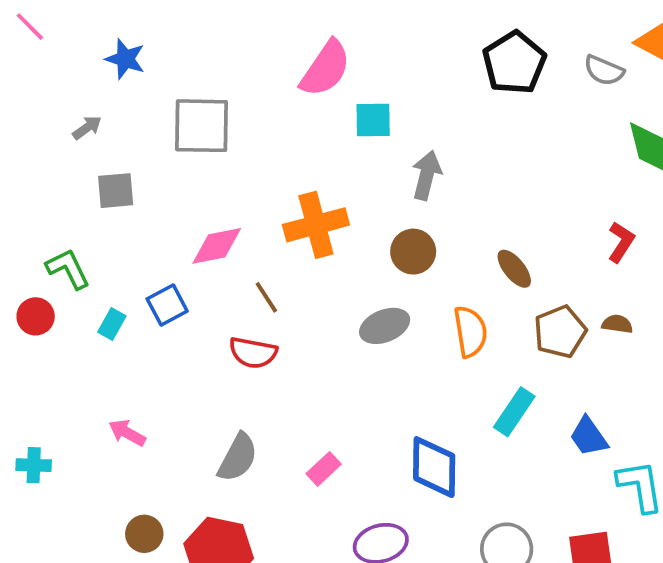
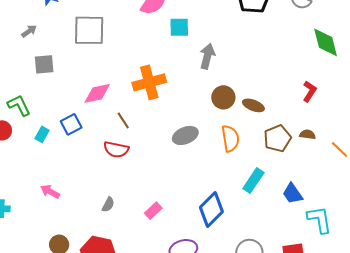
brown circle: (413, 252) -> (223, 97), moved
brown ellipse: (514, 269) -> (253, 105), turned -30
gray semicircle: (238, 458) -> (108, 205), size x0.6
blue diamond: (434, 467) -> (211, 210), turned 44

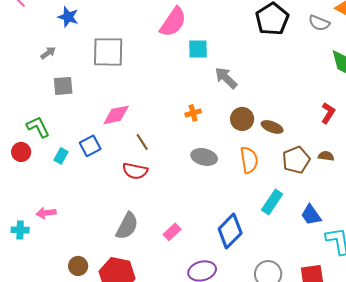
gray arrow: (207, 56) -> (226, 78), turned -60
orange cross: (149, 82) -> (193, 113), moved, size x0.5
gray ellipse: (185, 135) -> (204, 157), turned 35
pink arrow: (50, 192) -> (46, 213), moved, turned -36
gray semicircle: (108, 205) -> (127, 226), size x1.8

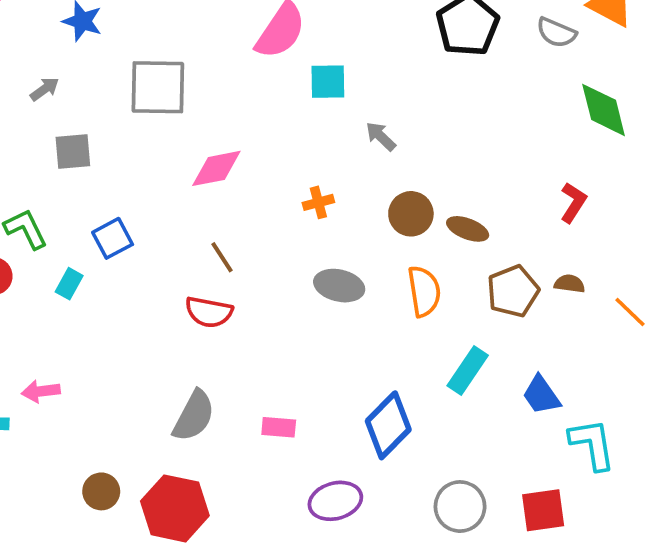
gray arrow: (226, 78) -> (381, 136), size x0.7
pink diamond: (116, 115) -> (216, 168), moved
blue square: (90, 146) -> (113, 238), moved
pink rectangle: (172, 232) -> (279, 427), turned 48

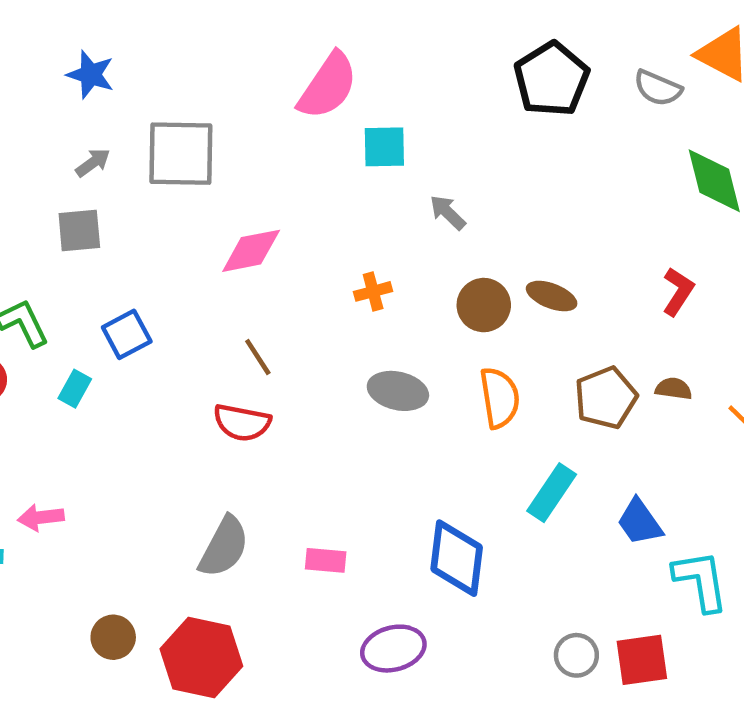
gray arrow: (45, 89) -> (93, 163), moved
brown ellipse: (468, 229) -> (552, 296), moved
blue diamond: (388, 425) -> (457, 558), turned -38
gray circle: (460, 507) -> (576, 655), moved, size x0.7

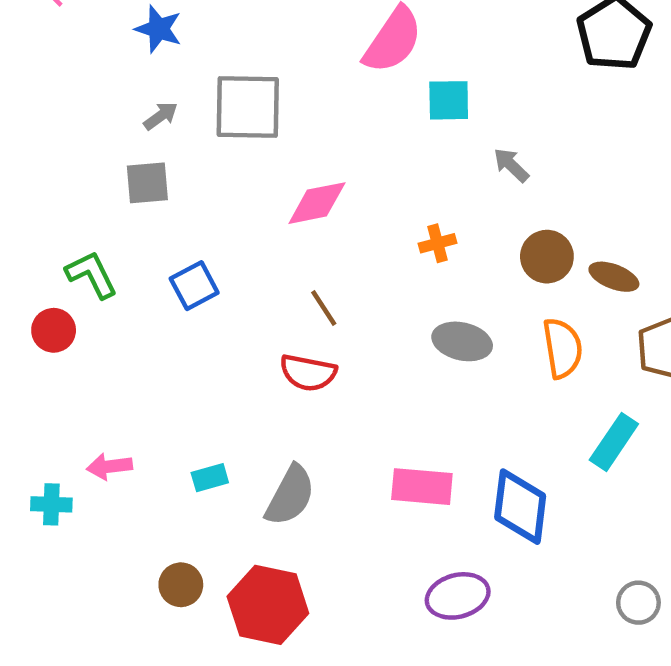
brown ellipse: (552, 296) -> (614, 277), moved
cyan rectangle: (75, 389) -> (210, 478), moved, turned 45
pink rectangle: (326, 560) -> (422, 487), moved, size x1.5

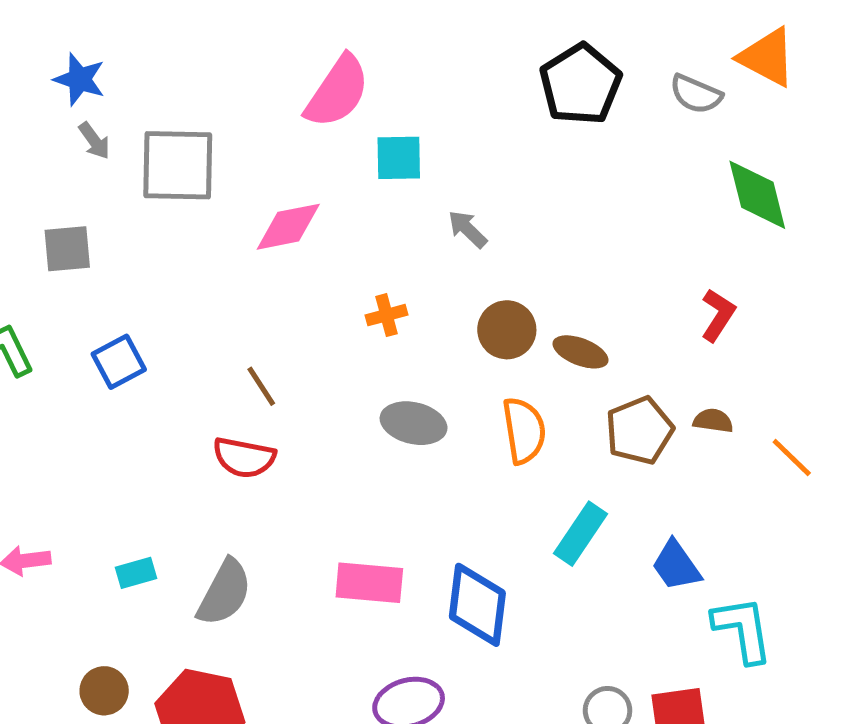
gray arrow: (161, 116) -> (94, 141), moved, turned 90
pink diamond: (317, 203) -> (288, 227), moved

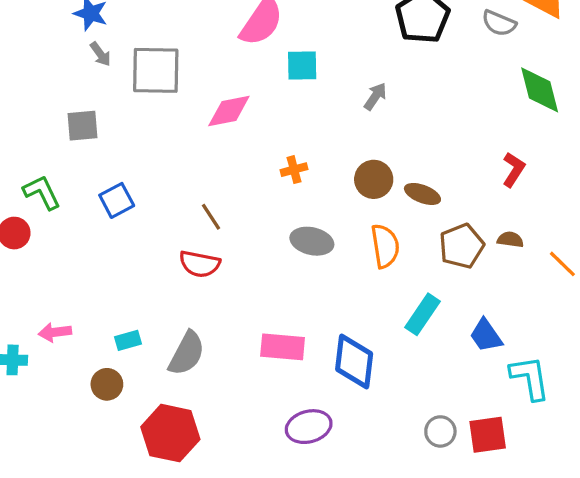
gray arrow: (468, 229) -> (375, 96), moved, turned 80
brown circle: (104, 691) -> (107, 384), moved

